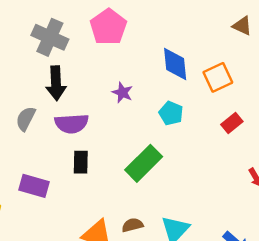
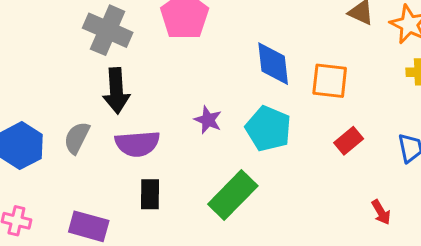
orange square: (218, 77) -> (330, 81), turned 32
purple star: (122, 93) -> (208, 120), moved
cyan pentagon: (171, 113) -> (268, 129), size x1.4

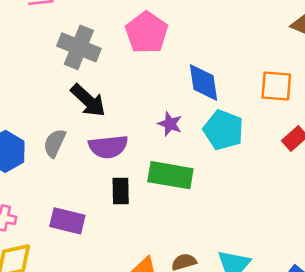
blue diamond: (273, 64) -> (203, 82), moved
black arrow: (116, 91) -> (88, 100), turned -42
green rectangle: (233, 195) -> (170, 175), moved, turned 57

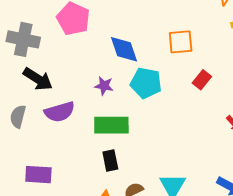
black rectangle: (121, 191) -> (110, 160), moved

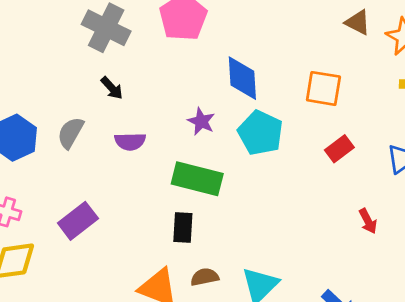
black arrow: (38, 79) -> (112, 88), size x0.6
purple semicircle: (60, 112) -> (130, 141), size x0.7
purple rectangle: (38, 175) -> (78, 221), turned -56

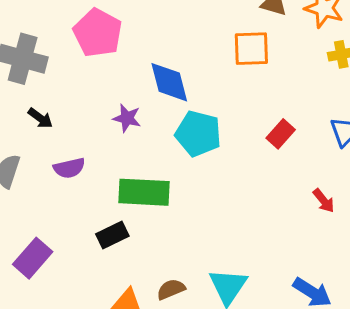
orange square: (323, 88) -> (251, 49), moved
purple star: (201, 121) -> (127, 118), moved
black rectangle: (183, 227) -> (112, 235), moved, turned 72

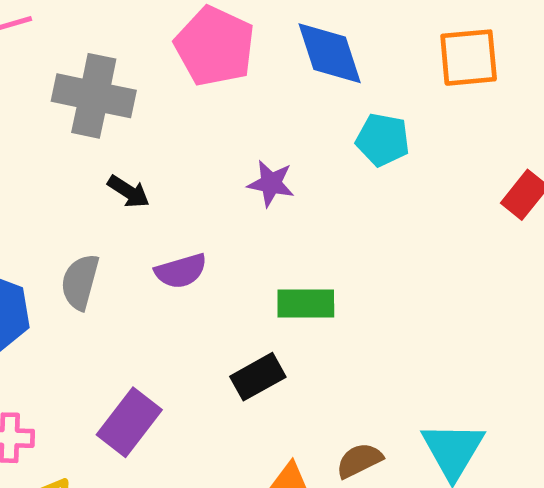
blue diamond: (169, 82) -> (330, 53), moved
cyan pentagon: (198, 134) -> (383, 140), moved, size x0.7
green rectangle: (144, 192) -> (306, 304), size x0.7

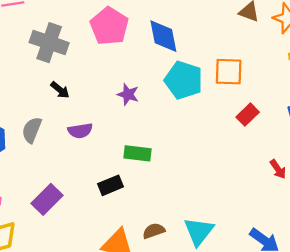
orange square: (469, 58) -> (229, 72), moved
cyan pentagon: (383, 140) -> (184, 80), size x1.5

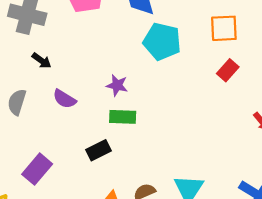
orange square: (229, 72) -> (224, 28), moved
purple star: (128, 94) -> (117, 85), moved
purple semicircle: (80, 131) -> (64, 99), turned 45

